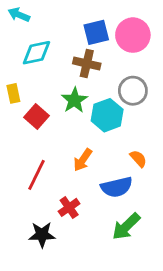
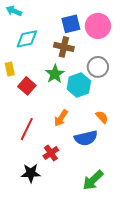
green arrow: (126, 226) -> (93, 180), moved

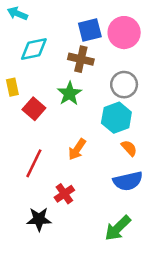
cyan hexagon: (79, 85) -> (116, 118), moved
blue semicircle: (86, 138) -> (128, 181), moved

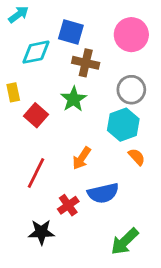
cyan arrow: (17, 13) -> (19, 14), turned 120
blue square: (90, 30) -> (71, 32), moved, turned 30
blue semicircle: (128, 181) -> (103, 193), moved

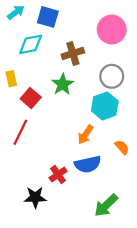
blue square: (71, 32) -> (48, 17), moved
brown cross: (86, 63) -> (73, 53), turned -30
orange semicircle: (137, 157) -> (122, 147), moved
orange arrow: (82, 158) -> (85, 135), moved
red line: (36, 173) -> (20, 132), moved

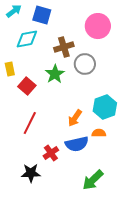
gray circle: (112, 76) -> (85, 64), moved
cyan hexagon: (105, 106) -> (105, 107), moved
red line: (20, 132) -> (30, 123), moved
orange semicircle: (122, 147) -> (99, 133), moved, turned -48

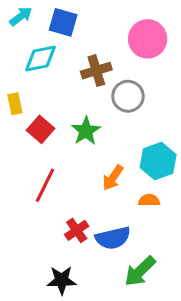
green star: (55, 74) -> (86, 131), moved
blue semicircle: (77, 144) -> (113, 238), moved
black star: (31, 173) -> (62, 280), moved

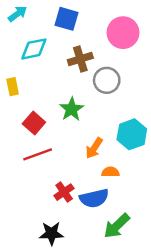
blue square: (63, 22) -> (67, 19), moved
red square: (41, 129) -> (34, 123), moved
red line: (45, 185) -> (38, 154), turned 44
orange semicircle: (149, 200) -> (110, 172), moved

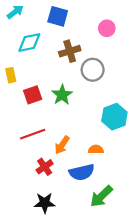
pink circle: (123, 33) -> (107, 28), size x0.6
red square: (34, 123) -> (33, 95), moved, turned 30
orange arrow: (94, 148) -> (62, 145), moved
red cross: (64, 192) -> (45, 167), moved

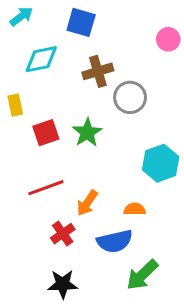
pink circle: (107, 28) -> (168, 39), moved

